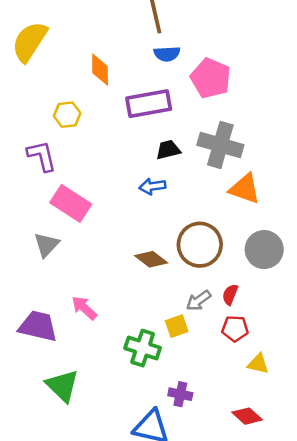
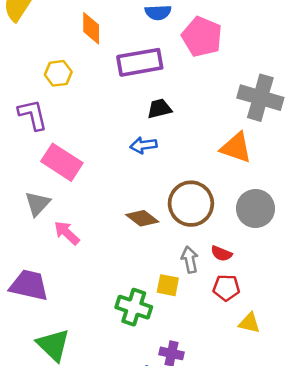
gray cross: (220, 145) -> (260, 98), moved
red semicircle: (230, 295) -> (221, 254), turned -90
gray arrow: (199, 301) -> (190, 260), turned 115
pink arrow: (84, 308) -> (67, 233), moved
yellow square: (177, 326) -> (168, 285), turned 30

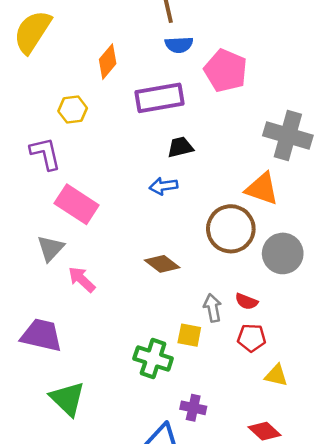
orange diamond: (91, 28) -> (108, 62), turned 40
brown circle: (191, 204) -> (231, 229), moved

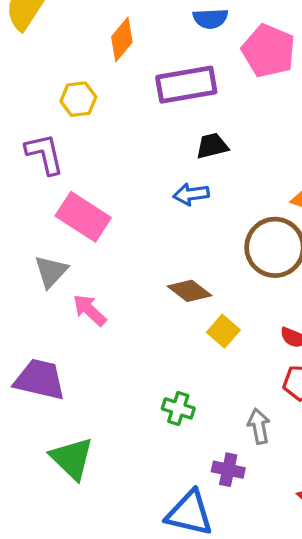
gray arrow: (213, 308) -> (259, 426), moved
yellow square: (189, 335) -> (223, 331), moved, turned 30
green cross: (153, 359) -> (178, 408), size x0.7

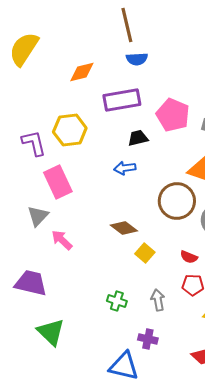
orange diamond: (122, 40) -> (82, 72), turned 36
pink pentagon: (268, 51) -> (173, 115), moved
yellow hexagon: (78, 99) -> (70, 130), moved, size x1.5
pink rectangle: (83, 217) -> (58, 182), turned 32
gray arrow: (259, 426) -> (158, 300), moved

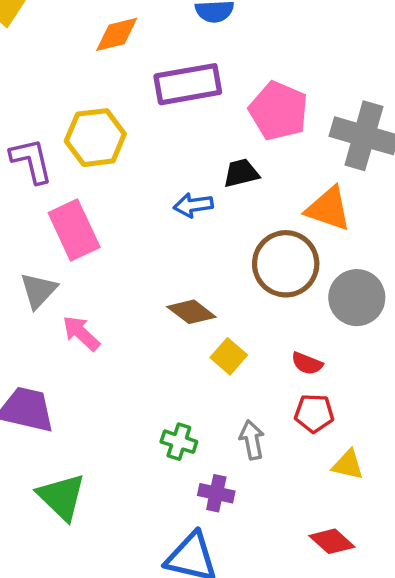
black trapezoid: (138, 138) -> (241, 173), moved
purple cross: (148, 339) -> (216, 493), moved

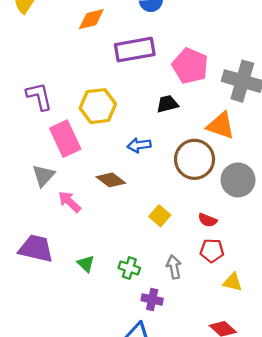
yellow hexagon: (95, 138) -> (98, 106), moved
blue arrow: (193, 205) -> (139, 145), moved
brown diamond: (191, 312) -> (111, 180), moved
green triangle: (62, 497) -> (86, 264), moved, size x0.6

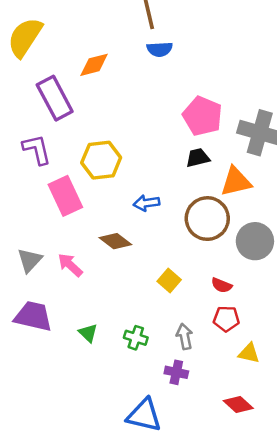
purple rectangle: (135, 50) -> (55, 98), moved, turned 72
black trapezoid: (167, 104) -> (198, 158), moved
orange triangle: (221, 126) -> (236, 182), turned -32
gray triangle: (43, 176) -> (30, 260), moved
purple cross: (152, 299) -> (176, 372), moved

